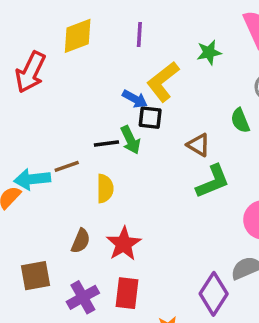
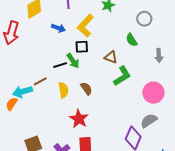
blue arrow: (135, 99) -> (58, 28), moved
brown semicircle: (81, 241) -> (86, 89), moved, turned -48

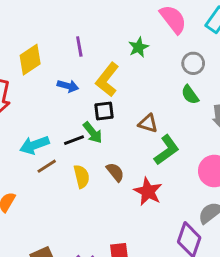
green semicircle: (132, 40) -> (190, 95), moved
cyan arrow: (22, 92) -> (34, 145), moved
red star: (79, 119) -> (148, 191), moved

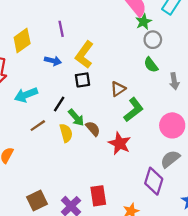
green star: (139, 47) -> (144, 22), moved
brown triangle: (148, 123) -> (118, 89), turned -49
green arrow: (93, 133) -> (76, 118), moved
black line: (74, 140) -> (59, 104), turned -35
cyan arrow: (34, 145) -> (26, 95), moved

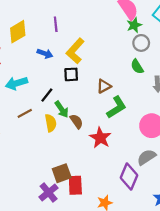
brown square: (37, 201) -> (62, 173), moved

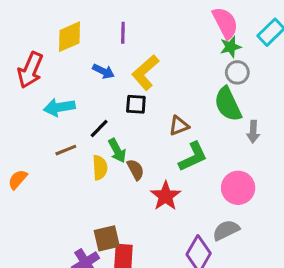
green semicircle: (137, 67) -> (228, 104), size x1.6

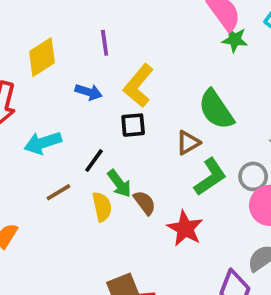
green star: (231, 47) -> (235, 40), turned 30
gray circle: (237, 72) -> (253, 176), moved
green semicircle: (228, 104) -> (216, 110), moved

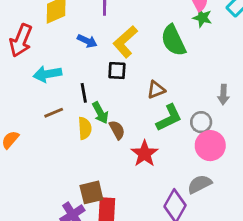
green semicircle: (216, 110) -> (173, 40), moved
black line: (94, 161) -> (84, 93), turned -54

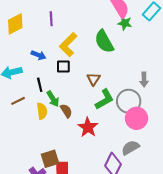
blue arrow: (87, 41) -> (38, 55), moved
brown triangle: (156, 90) -> (94, 79), turned -32
gray circle: (201, 122) -> (129, 101), size x1.5

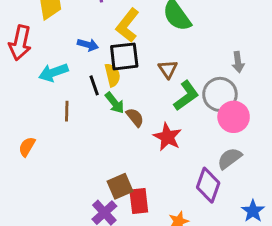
black square: (63, 67) -> (124, 56), size x1.5
brown line: (18, 101) -> (67, 111), turned -56
yellow semicircle: (42, 111) -> (112, 75), moved

